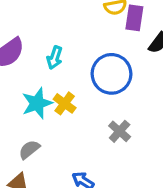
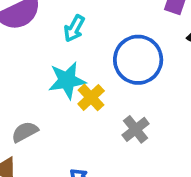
cyan star: (37, 103) -> (67, 80), moved
yellow cross: (65, 103) -> (91, 97), moved

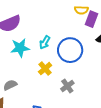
cyan arrow: (74, 28) -> (45, 42), moved
cyan star: (67, 80) -> (20, 48), moved

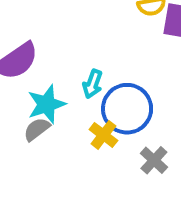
blue circle: (70, 50) -> (127, 109), moved
gray semicircle: (10, 85) -> (37, 129), moved

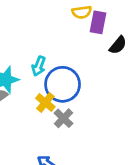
gray cross: (154, 160) -> (63, 118), moved

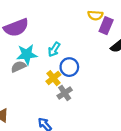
blue circle: (63, 84) -> (69, 67), size x0.7

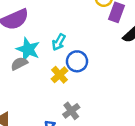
cyan star: (27, 54) -> (28, 49), turned 30
gray cross: (65, 93) -> (71, 111), moved

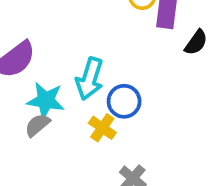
cyan arrow: (59, 42) -> (90, 79), size x1.5

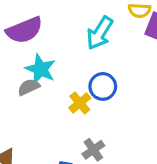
cyan arrow: (90, 79) -> (100, 33), moved

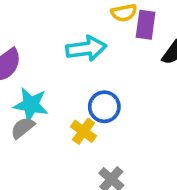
cyan arrow: (100, 33) -> (86, 49), turned -116

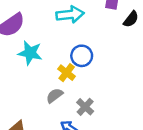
gray semicircle: (23, 128) -> (55, 96), moved

